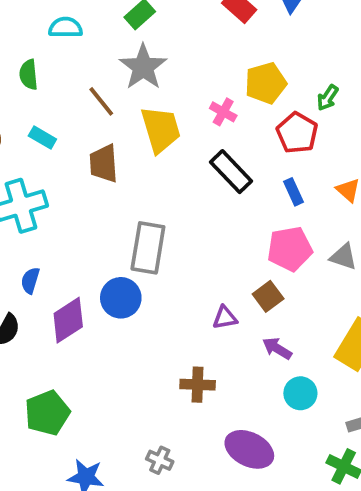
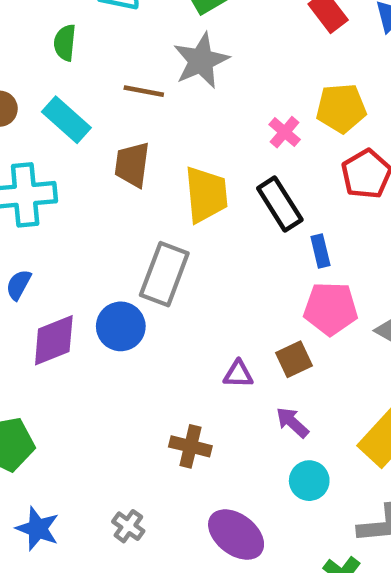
brown line: (101, 101) -> (144, 91), turned -52
yellow trapezoid: (161, 129) -> (206, 195), moved
cyan rectangle: (42, 137) -> (66, 120), size x1.5
blue rectangle: (294, 192) -> (320, 251), moved

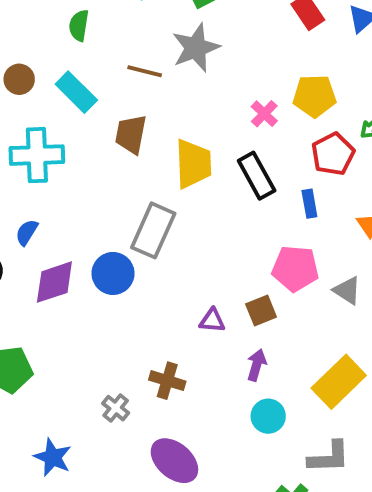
blue rectangle: (320, 251) -> (309, 204), moved
purple arrow: (292, 422) -> (256, 365), turned 60
gray cross: (128, 526) -> (116, 408), moved
blue star: (38, 529) -> (53, 457), moved
purple ellipse: (236, 535) -> (174, 461), moved

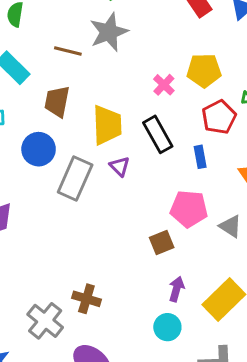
blue circle: (113, 273) -> (39, 149), moved
purple triangle: (212, 321) -> (120, 166), moved, turned 40
purple arrow: (256, 365) -> (177, 289), moved
gray cross: (116, 408) -> (45, 321), size x1.6

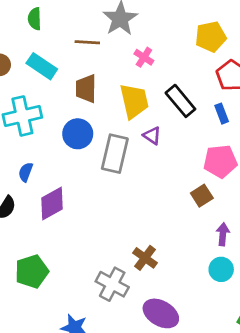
pink cross: (164, 85) -> (144, 57), moved
brown cross: (86, 299) -> (145, 258), turned 30

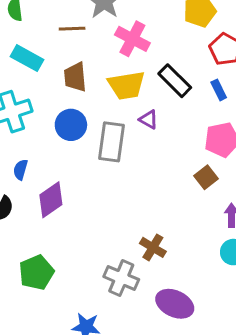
pink cross: (144, 57) -> (132, 39), size x1.6
yellow trapezoid: (134, 101) -> (126, 85), turned 99

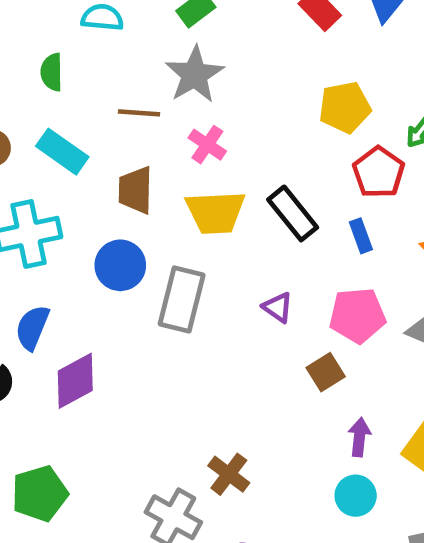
pink cross: (132, 39) -> (207, 145), moved, size x0.7
purple triangle: (149, 119) -> (278, 307), moved
blue semicircle: (20, 170) -> (32, 328), size x1.4

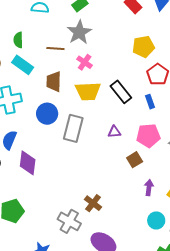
green semicircle: (52, 72) -> (18, 40), moved
purple triangle: (278, 307) -> (114, 132), turned -40
purple diamond: (75, 381) -> (28, 163), turned -55
cyan circle: (356, 496) -> (156, 220), moved

